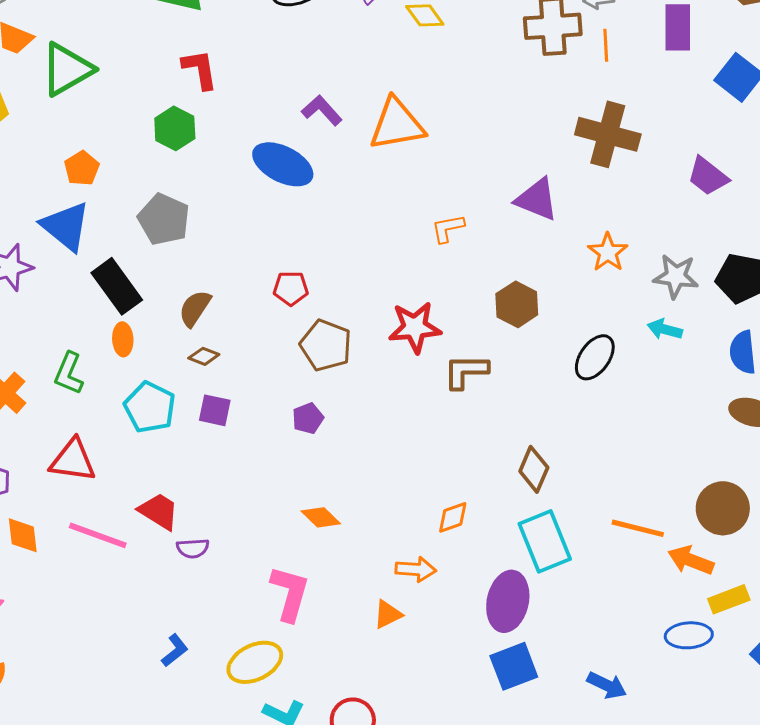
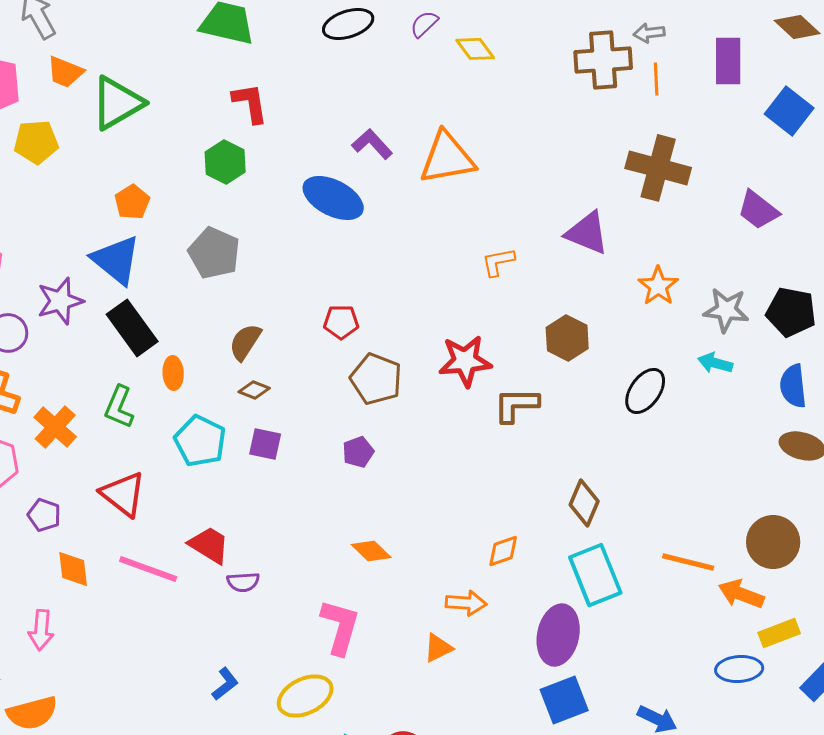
black rectangle: (117, 286) -> (132, 328), moved
red triangle: (73, 460) -> (123, 494), turned 30

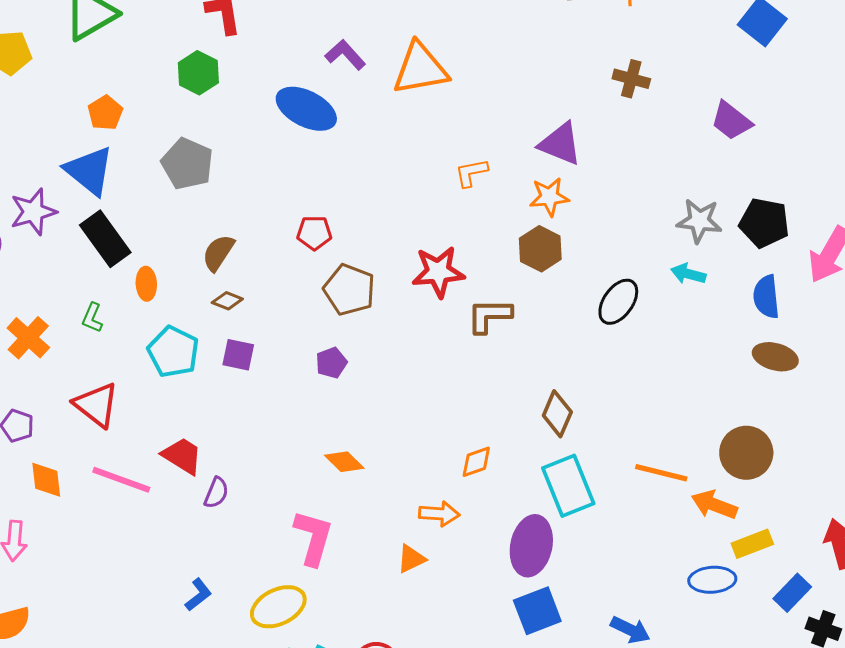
brown cross: (658, 168) -> (631, 79), size x0.6
orange star: (658, 286) -> (549, 197), moved, turned 30
green L-shape: (119, 407) -> (92, 318), size x0.7
purple semicircle: (243, 582) -> (216, 493), turned -64

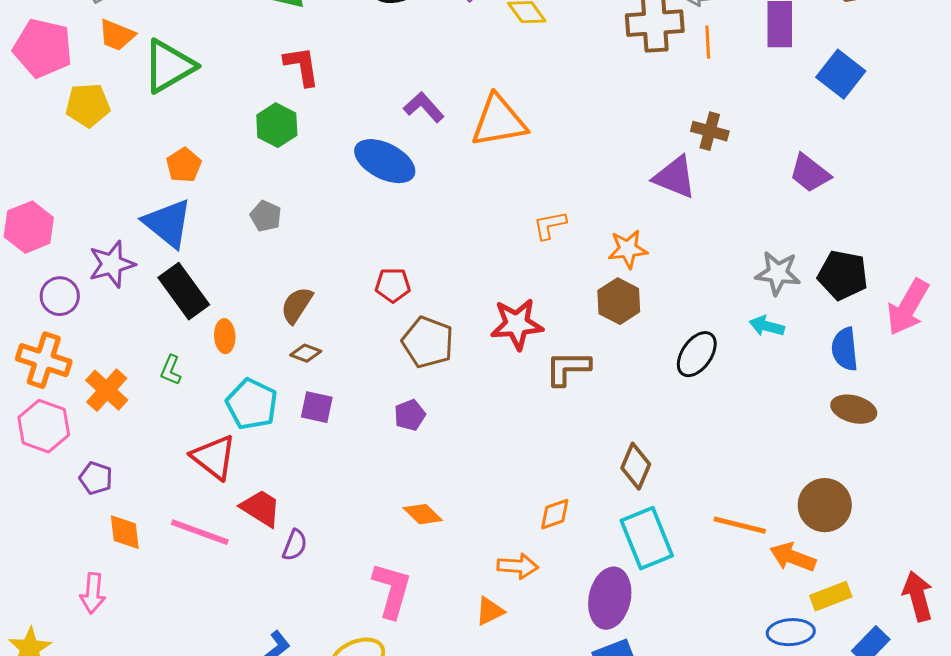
purple triangle: (560, 144) -> (675, 177), moved
gray pentagon: (187, 164) -> (266, 216), size x0.6
red triangle: (96, 405) -> (214, 457), moved

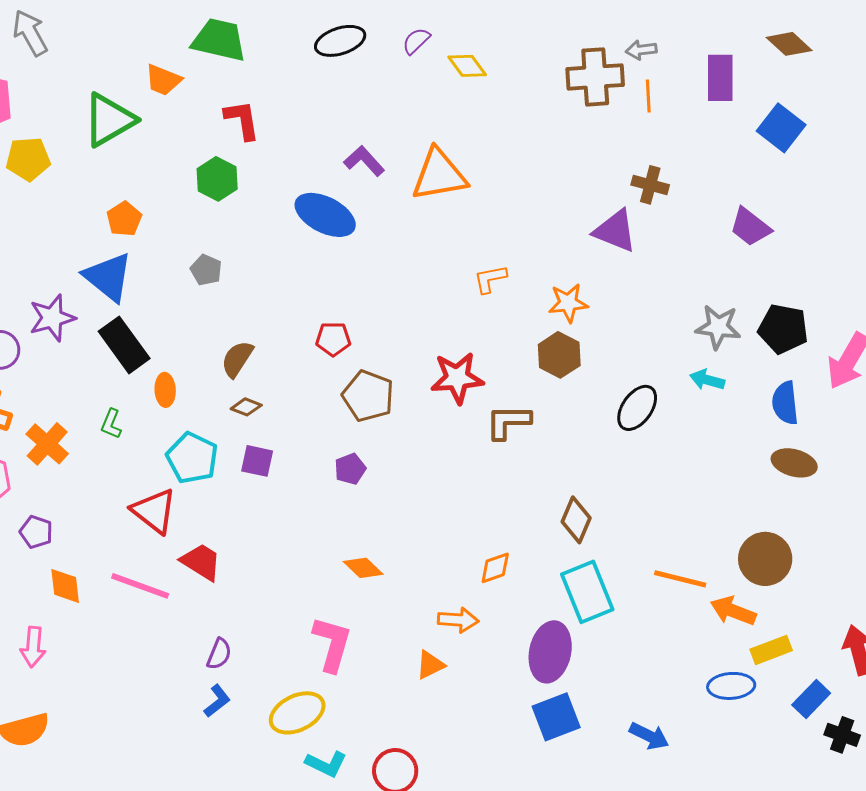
orange trapezoid: (117, 35) -> (163, 80), moved
purple semicircle: (295, 545) -> (219, 654), moved

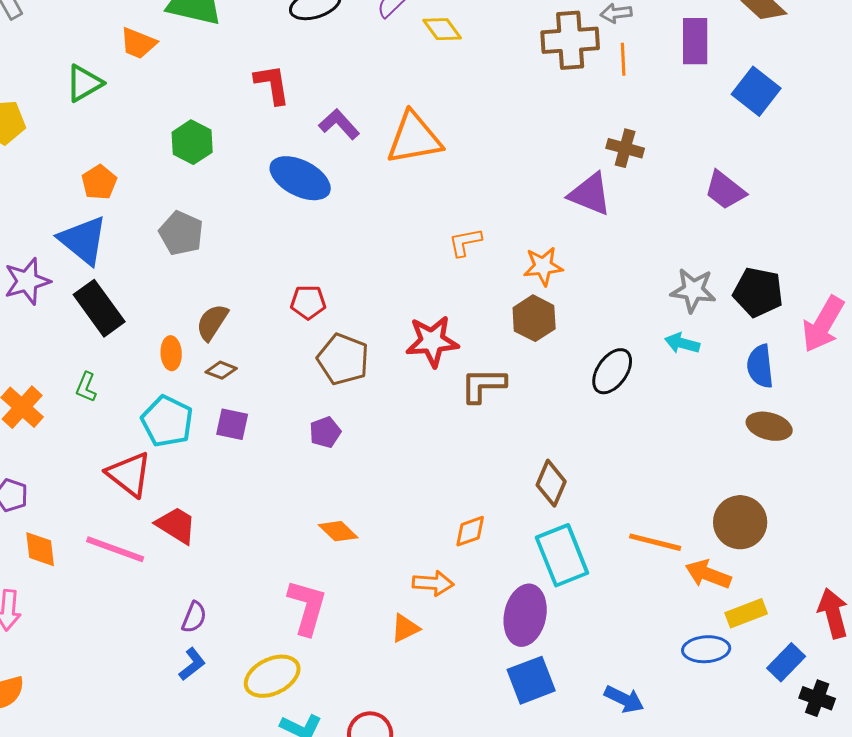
green triangle: (109, 120) -> (84, 83), size x0.7
red L-shape: (242, 120) -> (272, 84), moved
gray pentagon: (206, 270) -> (181, 233), size x1.4
orange ellipse: (165, 390) -> (171, 353), moved

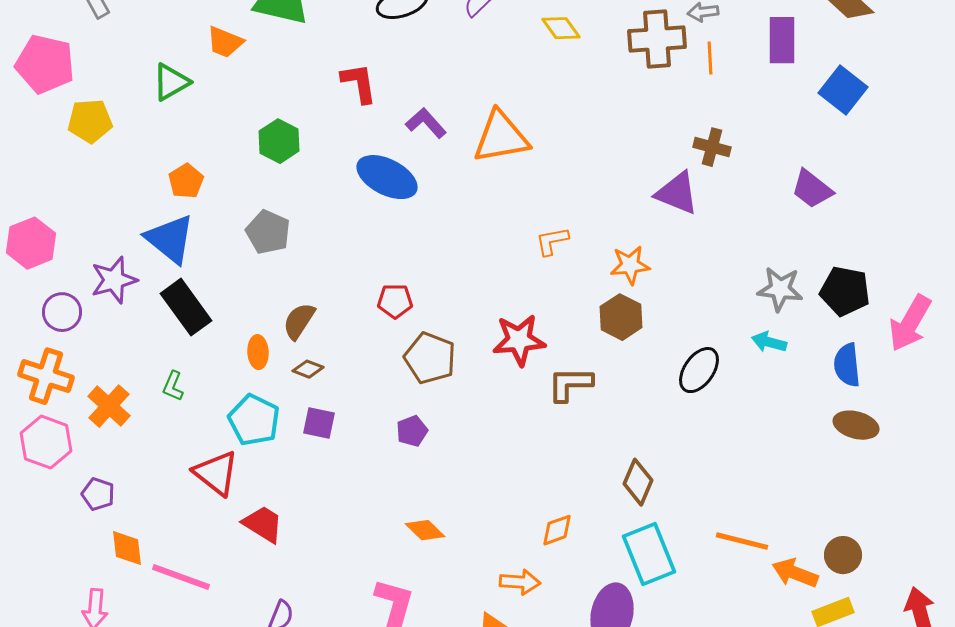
yellow diamond: (442, 29) -> (561, 28), moved
brown circle: (740, 522) -> (843, 555), moved, size x0.7
pink line: (115, 549) -> (181, 577), moved

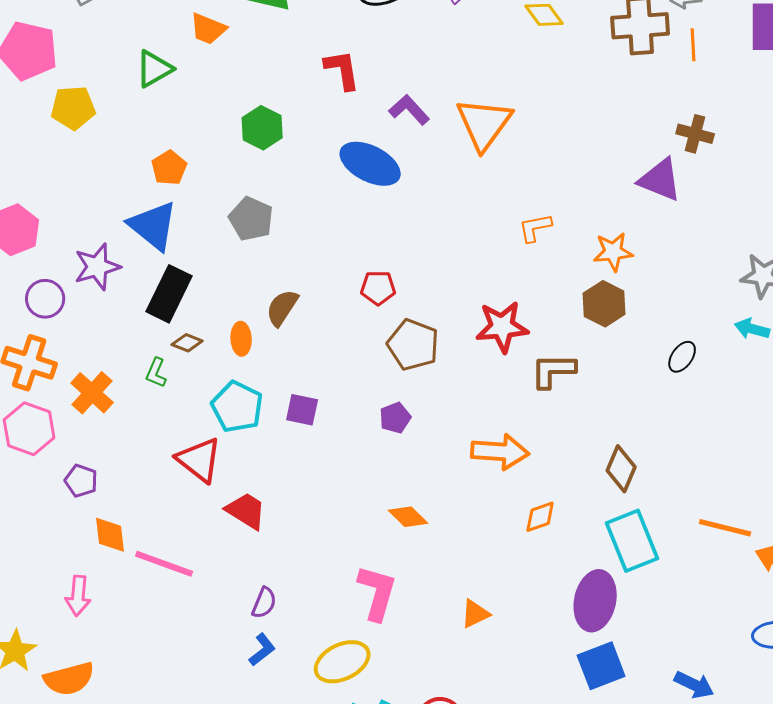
orange triangle: (501, 137) -> (484, 124), turned -44
black rectangle: (186, 307) -> (169, 294), turned 62
brown diamond: (308, 369) -> (187, 343), moved
black ellipse: (699, 370) -> (682, 357), size x0.7
orange arrow: (520, 582) -> (500, 452), moved, size x1.4

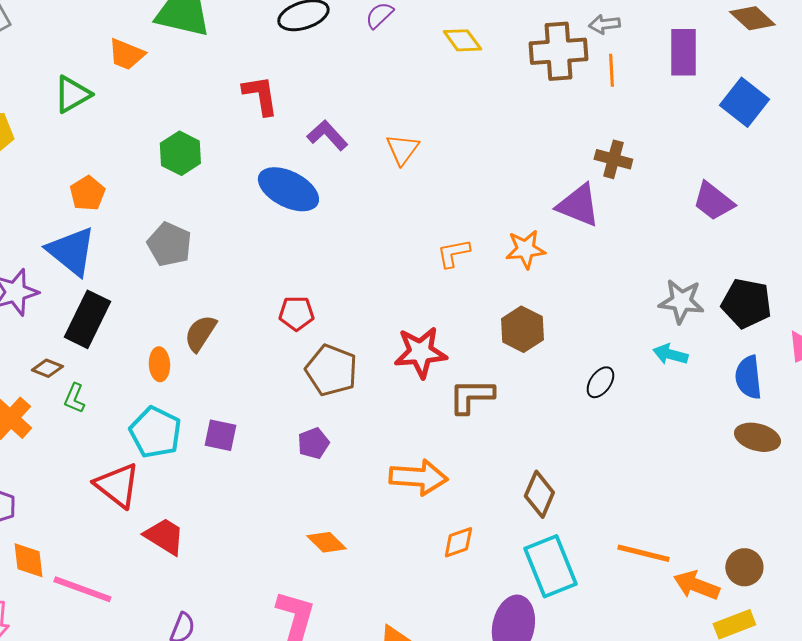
orange triangle: (484, 124) -> (402, 149), size x0.6
orange star: (613, 252) -> (525, 249), moved
brown diamond: (187, 343) -> (47, 368), moved

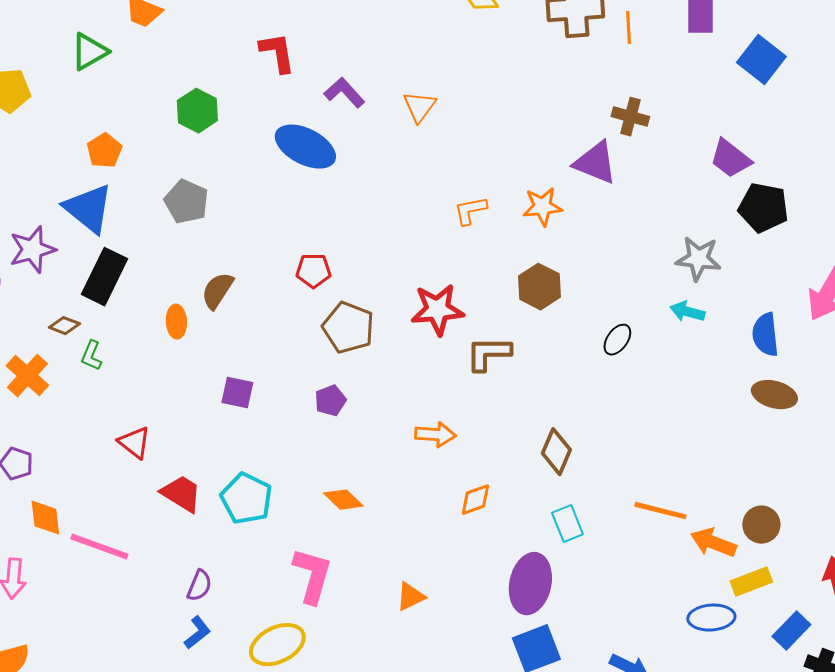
black pentagon: (746, 303) -> (763, 208), moved
cyan pentagon: (155, 432) -> (246, 499), moved
orange arrow: (418, 477) -> (435, 435), size x0.7
red triangle: (117, 485) -> (134, 443), size x0.7
cyan rectangle: (550, 566) -> (567, 524), size x0.6

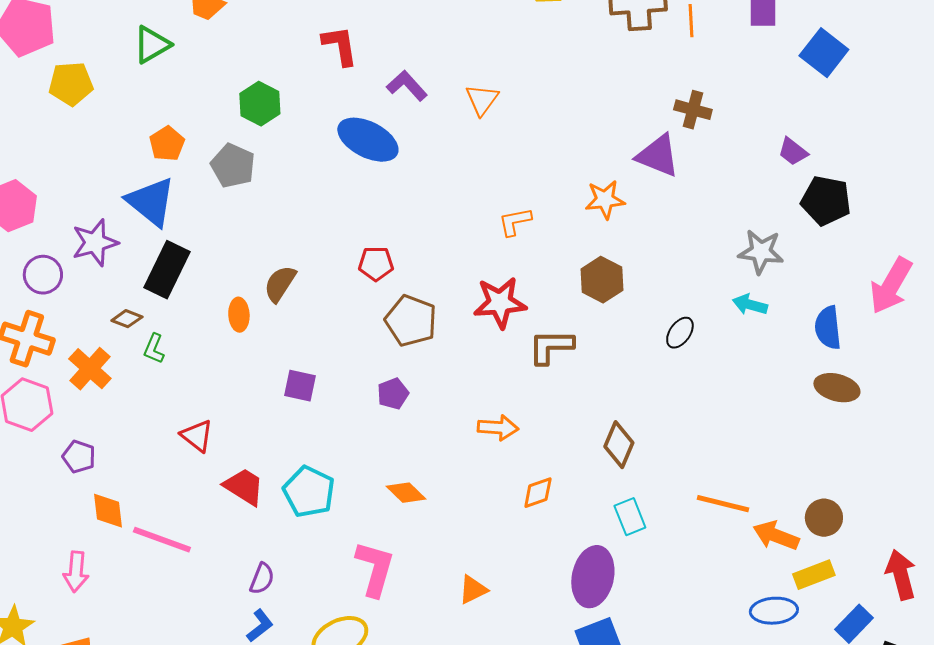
purple trapezoid: (730, 159) -> (793, 152), size x0.7
gray pentagon: (186, 202) -> (233, 166), moved
orange L-shape: (470, 211) -> (515, 222), moved

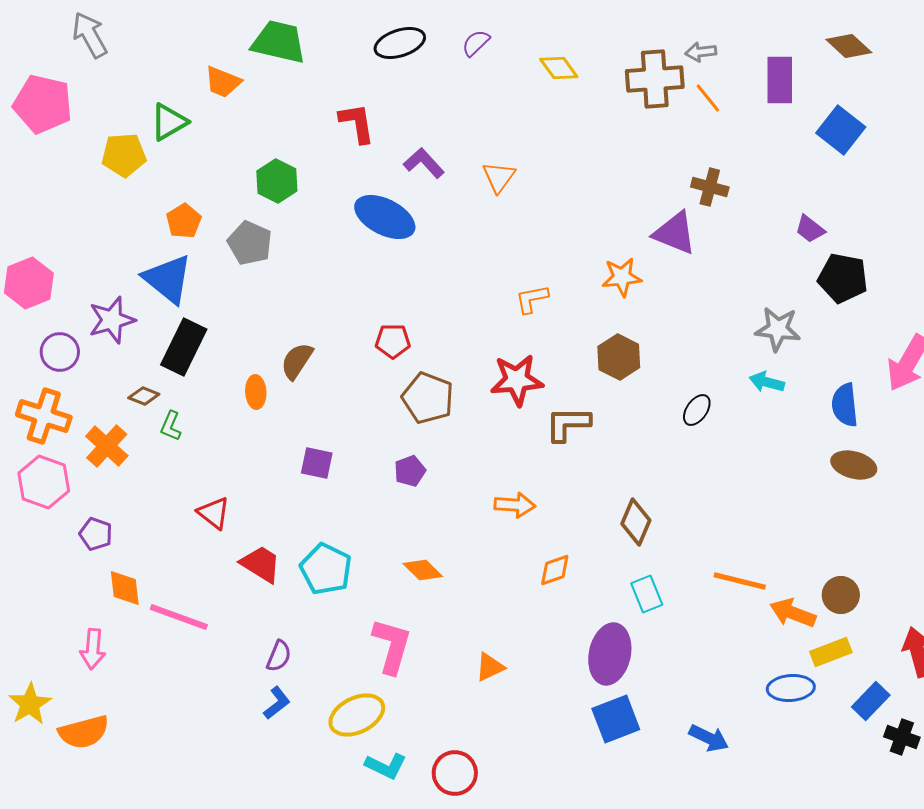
orange line: (691, 21) -> (708, 98), turned -36
yellow pentagon: (71, 84) -> (124, 155), moved

